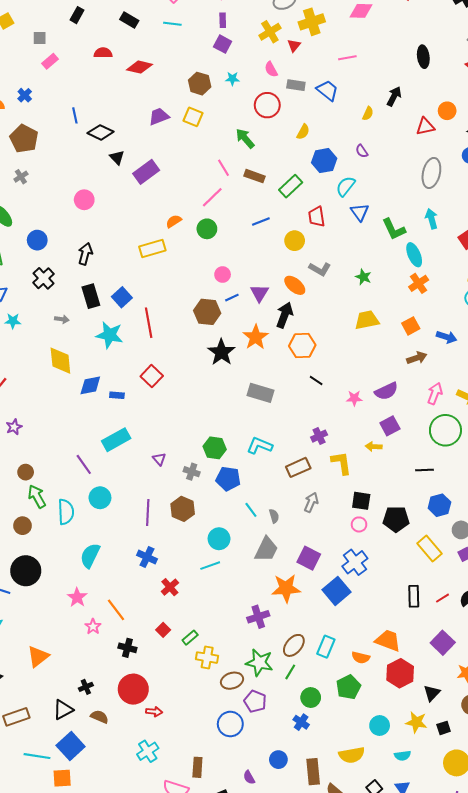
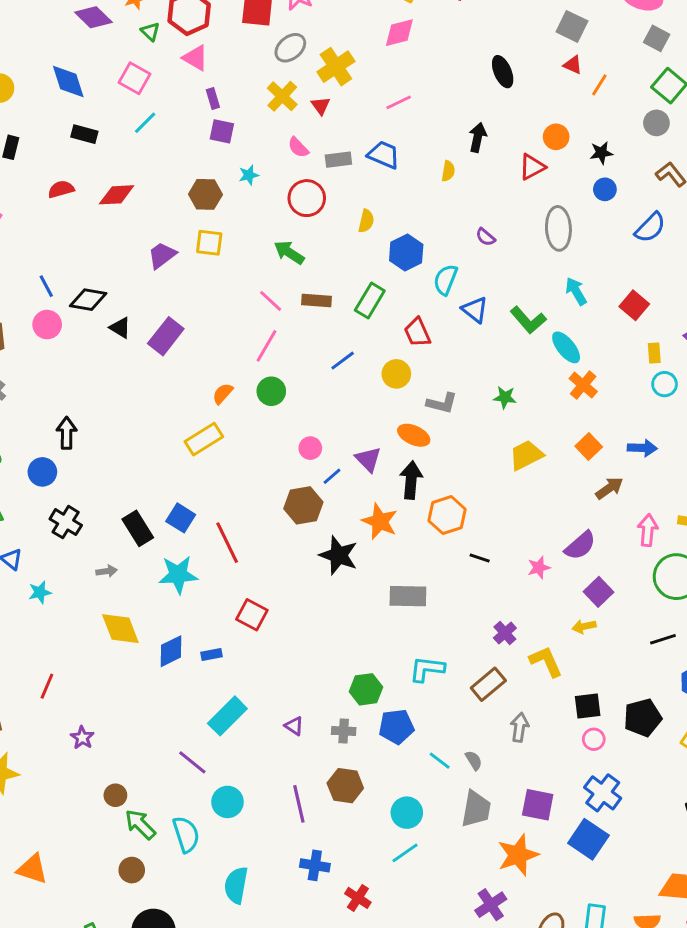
cyan line: (172, 24) -> (145, 123), turned -36
purple semicircle: (362, 151) -> (486, 237), moved
pink circle: (84, 200) -> (47, 325), moved
black arrow: (85, 254) -> (67, 433), moved

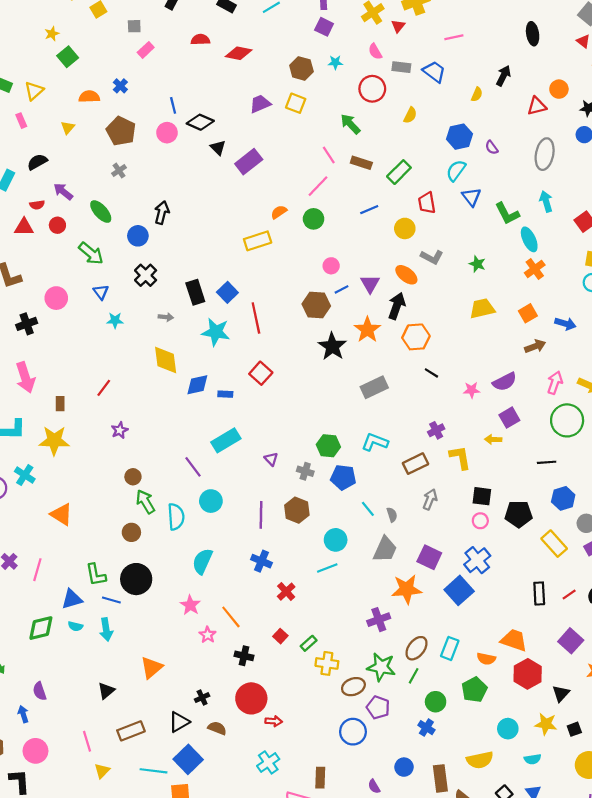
blue hexagon: (406, 252) -> (460, 137), moved
gray rectangle: (408, 596) -> (374, 387), turned -40

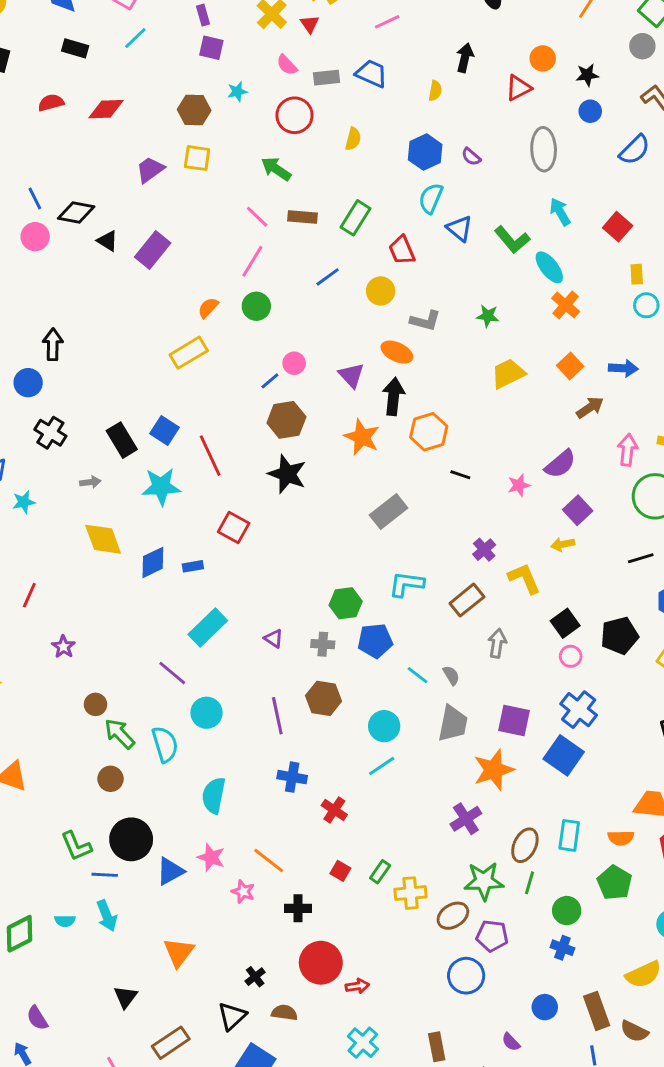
blue line: (342, 289) -> (270, 381), moved
black star: (332, 346) -> (287, 474), moved
black square: (482, 496) -> (565, 623), turned -30
blue triangle: (72, 599) -> (170, 871), moved

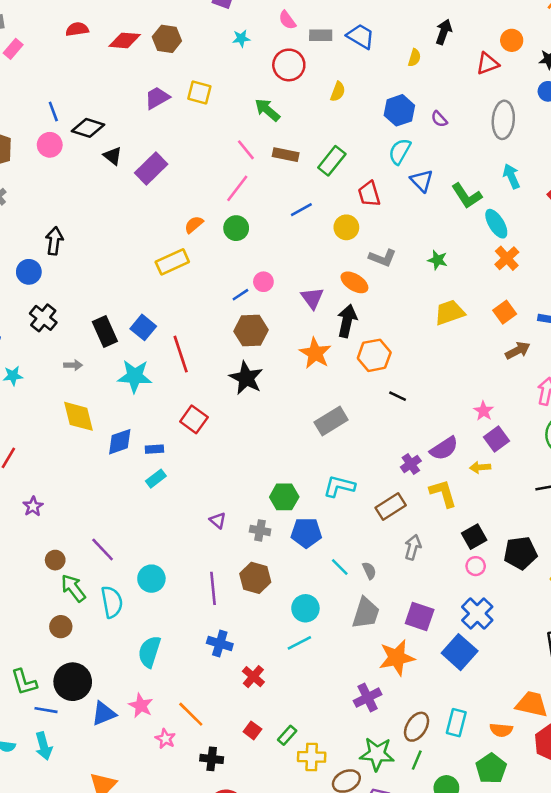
brown hexagon: (194, 110) -> (167, 39), moved
purple semicircle: (560, 464) -> (444, 448), moved
pink star: (519, 485) -> (484, 411), moved, turned -30
cyan rectangle: (208, 628) -> (156, 479), moved, size x0.6
purple line: (172, 673) -> (103, 549), moved

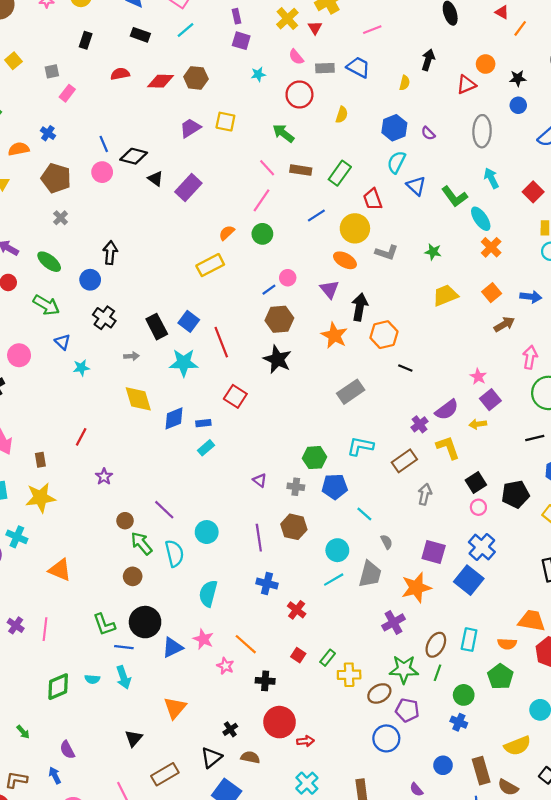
yellow circle: (346, 227) -> (355, 228), size x1.4
orange ellipse: (354, 282) -> (345, 260), moved
gray semicircle: (369, 571) -> (387, 542), moved
gray trapezoid: (366, 613) -> (370, 574), moved

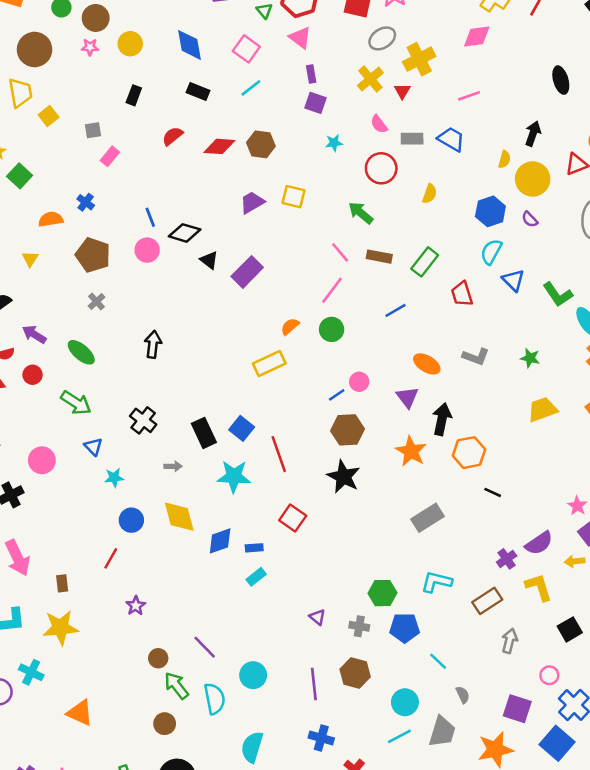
red semicircle: (120, 74) -> (172, 136), turned -30
yellow circle: (355, 228) -> (533, 179), moved
blue circle: (90, 280) -> (131, 520), moved
pink circle: (478, 507) -> (549, 675), moved

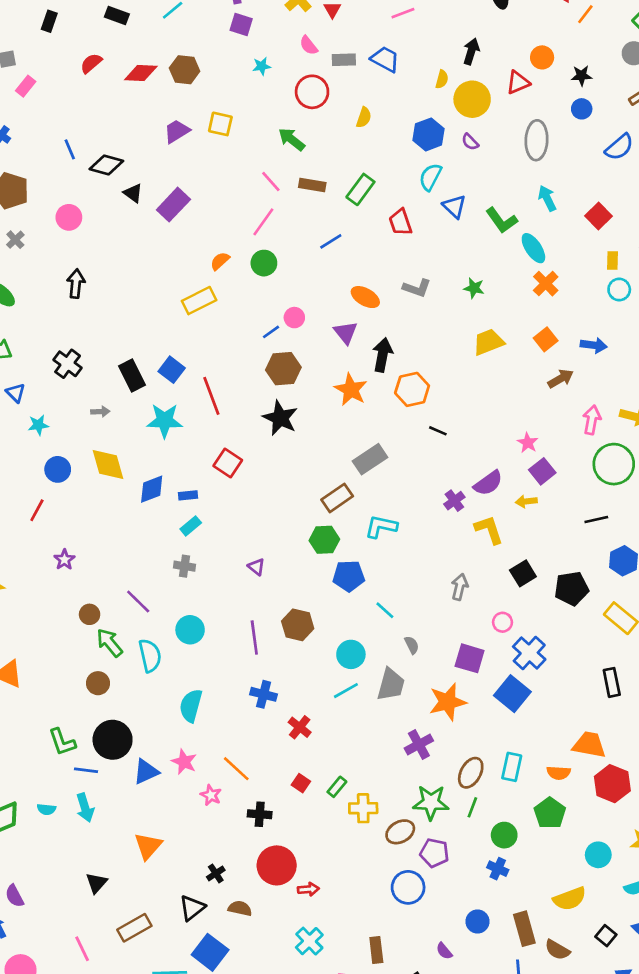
pink circle: (147, 250) -> (69, 217), moved
brown rectangle: (487, 601) -> (337, 498), moved
gray cross: (359, 626) -> (185, 566), moved

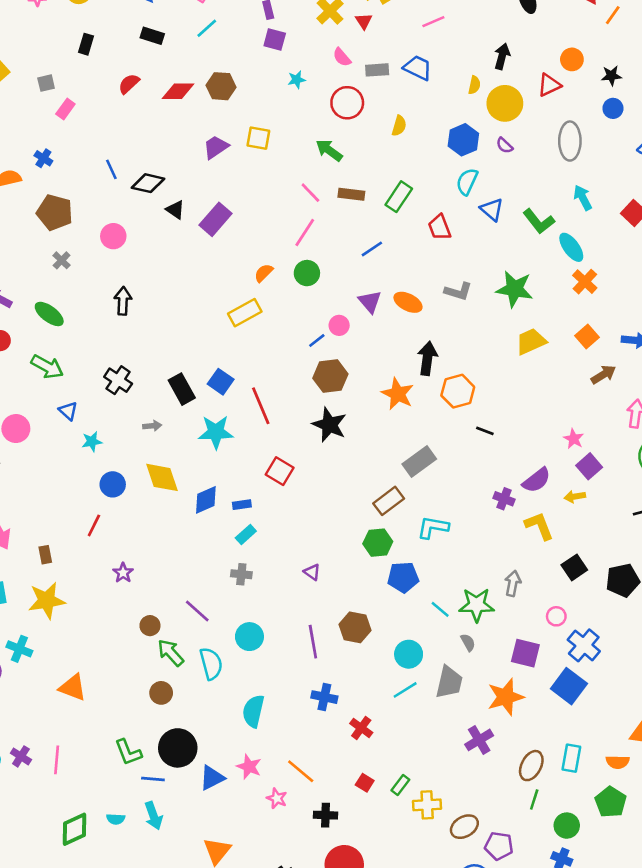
green star: (474, 288) -> (515, 289), size x1.8
purple triangle: (346, 333) -> (370, 302), moved
purple cross: (454, 501) -> (504, 499), turned -30
green star: (431, 802) -> (477, 605), moved

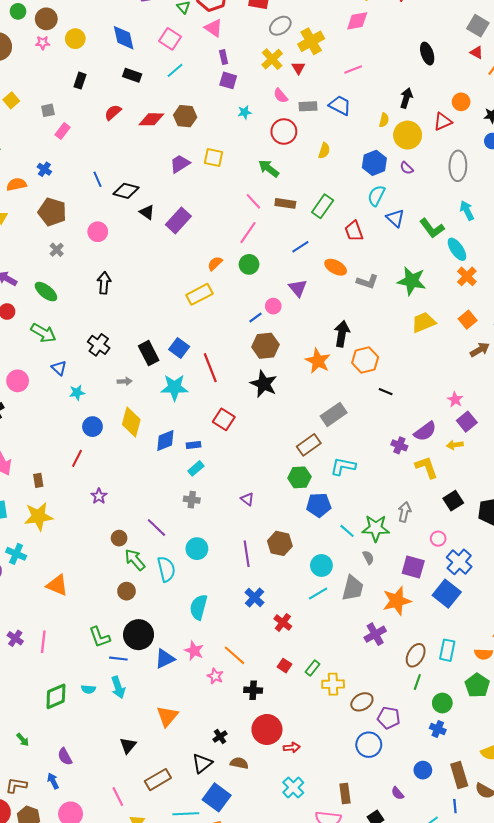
orange ellipse: (408, 302) -> (336, 267), moved
yellow diamond: (162, 477) -> (131, 422), turned 32
blue cross: (324, 697) -> (255, 597), turned 30

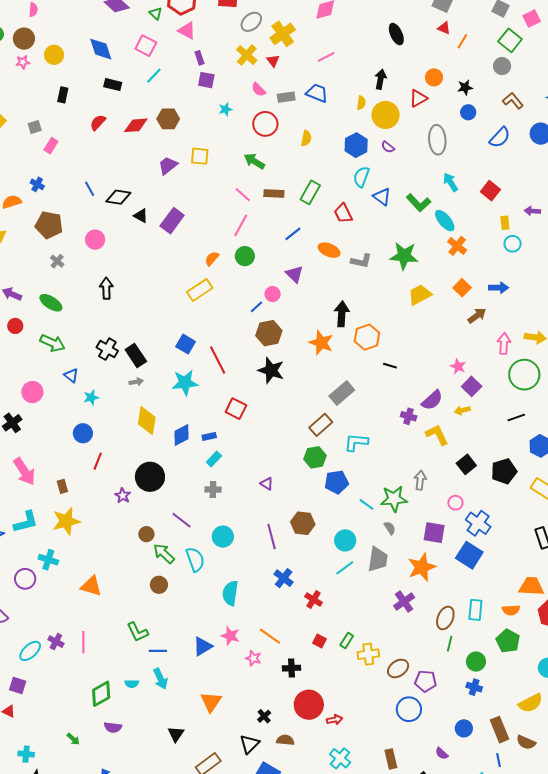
black rectangle: (149, 353) -> (136, 355), moved
blue circle: (92, 427) -> (83, 433), moved
black circle: (139, 635) -> (150, 477), moved
purple semicircle: (65, 757) -> (113, 727), moved, turned -48

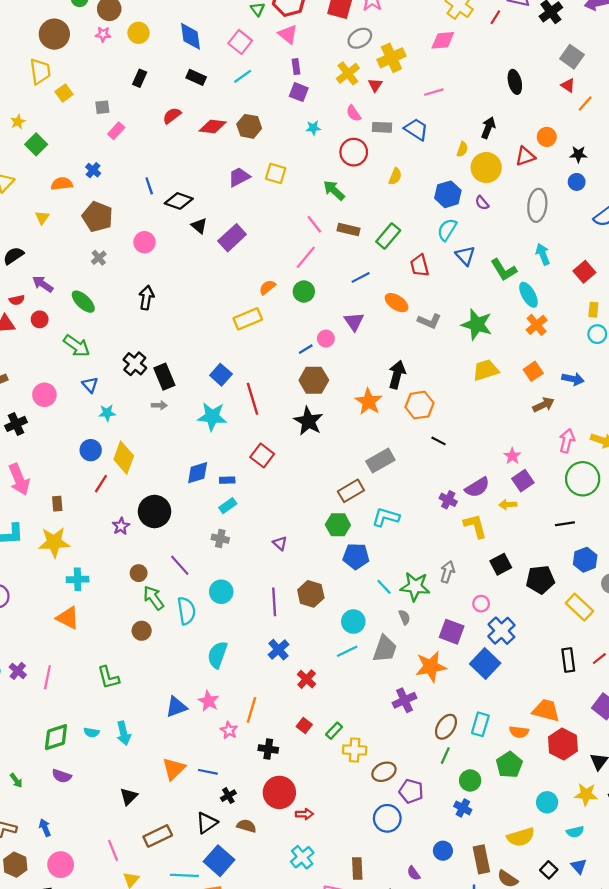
yellow diamond: (147, 421) -> (124, 458), moved
cyan cross: (48, 560) -> (78, 579), moved, turned -30
orange line: (270, 636) -> (252, 710), turned 60
blue line: (158, 651) -> (208, 772), moved

